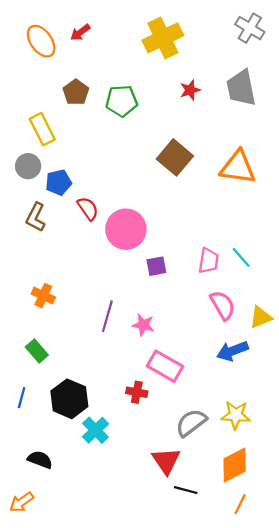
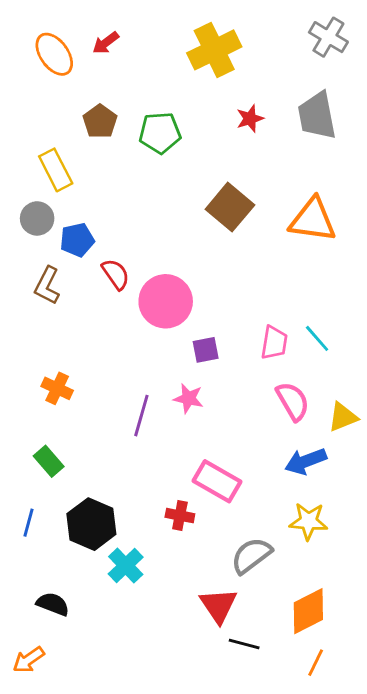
pink star: (143, 325) -> (188, 398), moved
yellow star: (236, 415) -> (308, 521), moved

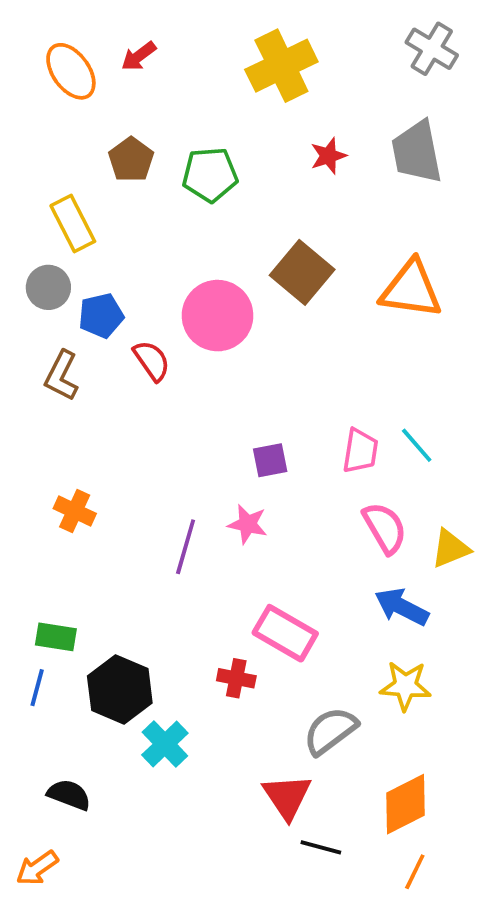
pink circle: (166, 301) -> (218, 316), moved
green rectangle: (49, 461) -> (56, 637), moved, turned -40
blue arrow: (306, 461) -> (402, 607), turned 48

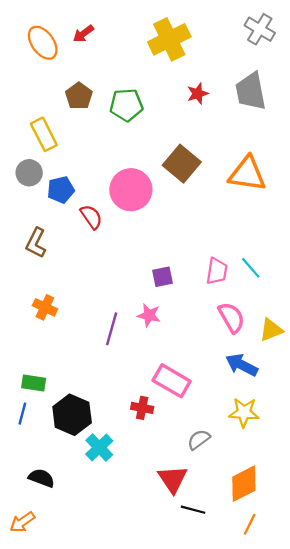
brown L-shape: (62, 376) -> (36, 243), moved
gray semicircle: (330, 731) -> (199, 440), size x0.7

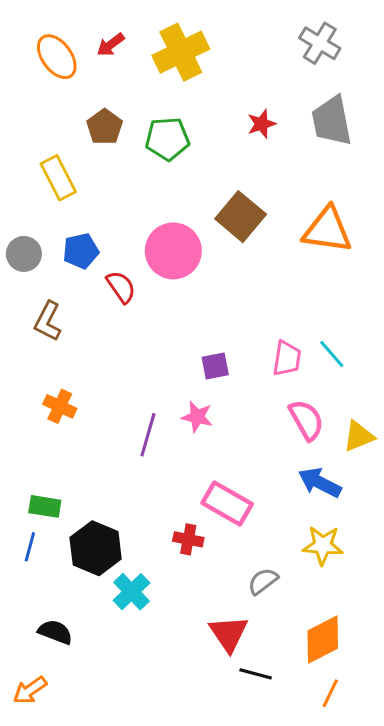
gray cross: (260, 29) -> (320, 43), moved
yellow cross: (169, 39) -> (181, 52), moved
gray circle: (29, 173) -> (24, 254), moved

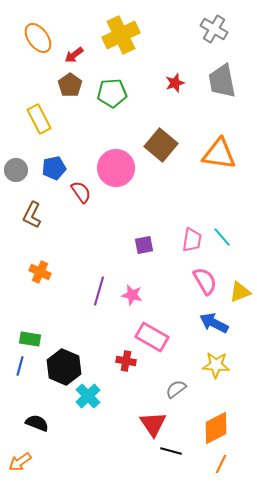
red arrow: (111, 45) -> (74, 55), moved
pink star: (197, 417) -> (132, 295), moved

